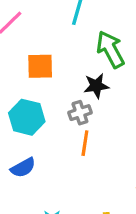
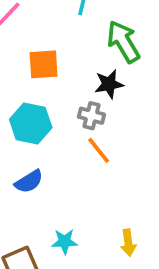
gray cross: (80, 113) -> (91, 116), turned 35
orange line: (85, 143) -> (99, 150), turned -45

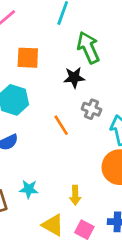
gray cross: (91, 116) -> (91, 109), moved

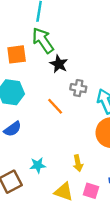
green arrow: (88, 48) -> (43, 40), moved
black star: (74, 77) -> (59, 64), turned -30

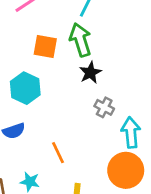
orange line: (55, 106) -> (58, 153), moved

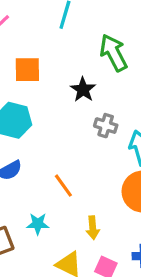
green arrow: (80, 40) -> (113, 53), moved

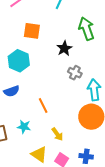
yellow arrow: (93, 228) -> (57, 134), turned -40

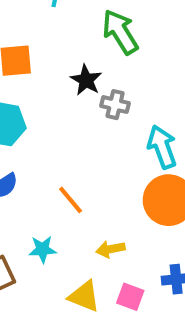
gray cross: (75, 73) -> (115, 105), moved
yellow arrow: (57, 134) -> (111, 249), turned 128

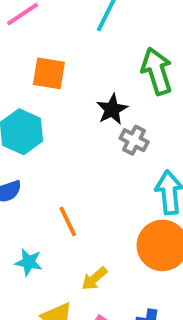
yellow arrow: (111, 249) -> (94, 279), turned -44

